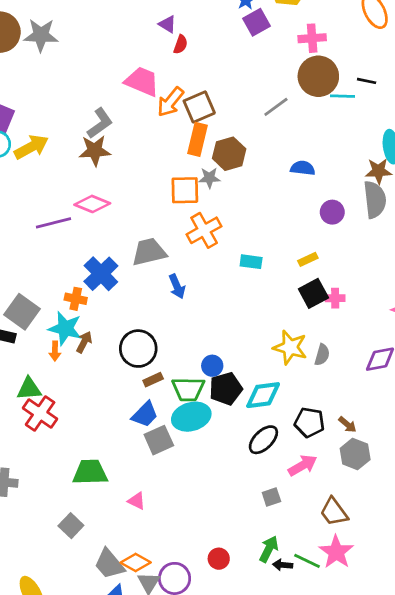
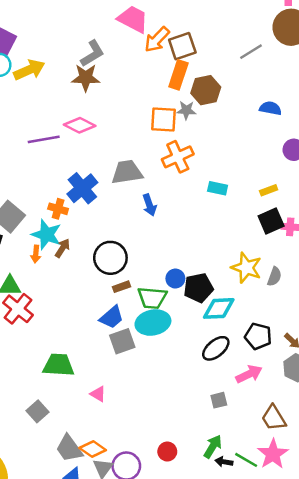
black pentagon: (226, 389) -> (198, 288), moved

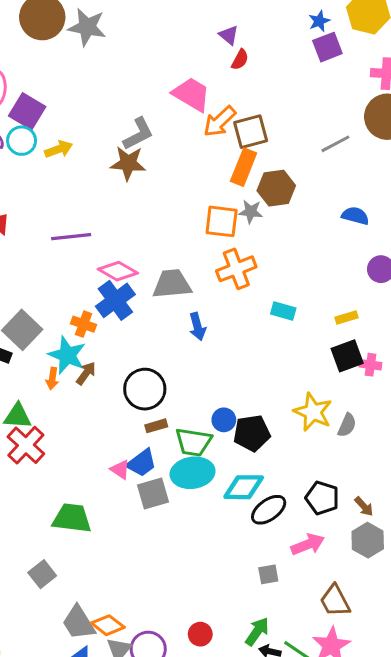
yellow arrow: (29, 70) -> (59, 149), size x0.7
pink diamond: (80, 125) -> (118, 271), moved
cyan diamond: (219, 308) -> (244, 487), moved
pink triangle: (98, 394) -> (120, 470), moved

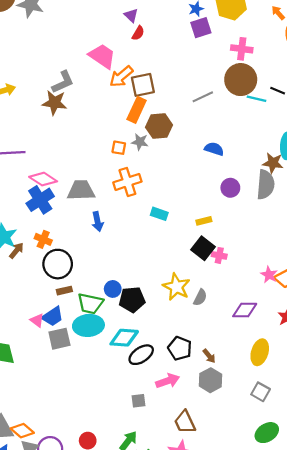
orange square: (222, 221) -> (119, 148), size x0.6
orange cross: (84, 324) -> (43, 239), moved
black square: (347, 356) -> (203, 248), turned -35

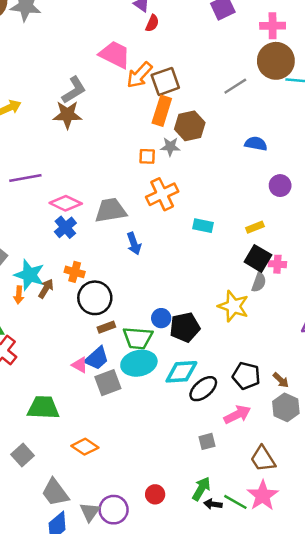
blue cross: (40, 200) -> (65, 227), size x0.7
gray semicircle: (200, 298) -> (259, 282), moved
orange diamond: (22, 431) -> (85, 447), moved

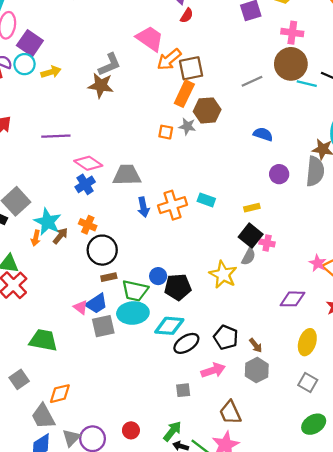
orange cross: (162, 194) -> (173, 205), moved
orange diamond: (85, 447) -> (60, 394), moved, turned -55

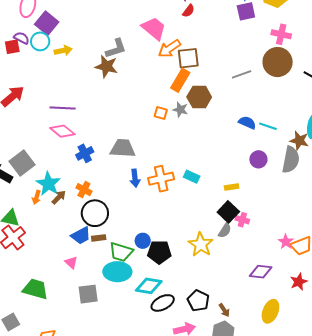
cyan line: (307, 84) -> (268, 126), moved
pink diamond: (88, 163) -> (62, 131), moved
blue trapezoid: (96, 303) -> (81, 236), moved
gray square: (103, 326) -> (88, 294), moved

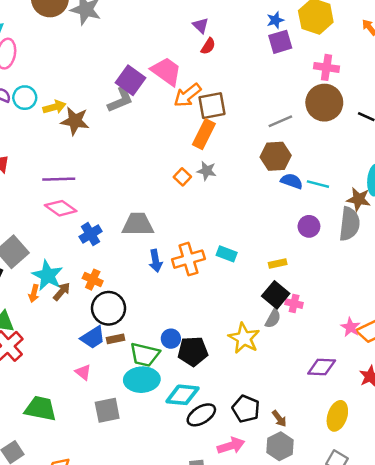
purple square: (47, 23) -> (130, 80), moved
brown star: (106, 66) -> (75, 121), moved
brown hexagon: (199, 97) -> (276, 156), moved
orange square: (161, 113) -> (182, 177), turned 32

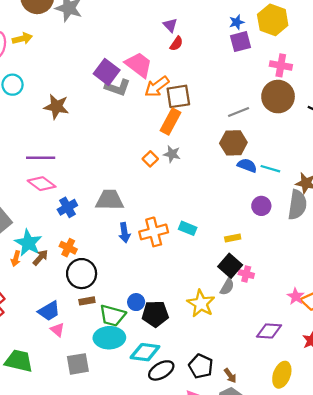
gray L-shape: (120, 100) -> (118, 88), moved, turned 40
yellow arrow: (54, 107) -> (22, 39), moved
blue trapezoid: (93, 337) -> (49, 311), moved

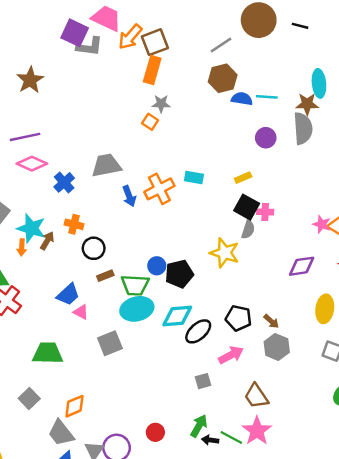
brown star: (56, 107) -> (30, 80), turned -30
orange square: (150, 159) -> (150, 122), moved
black circle: (82, 274) -> (94, 248), size x0.7

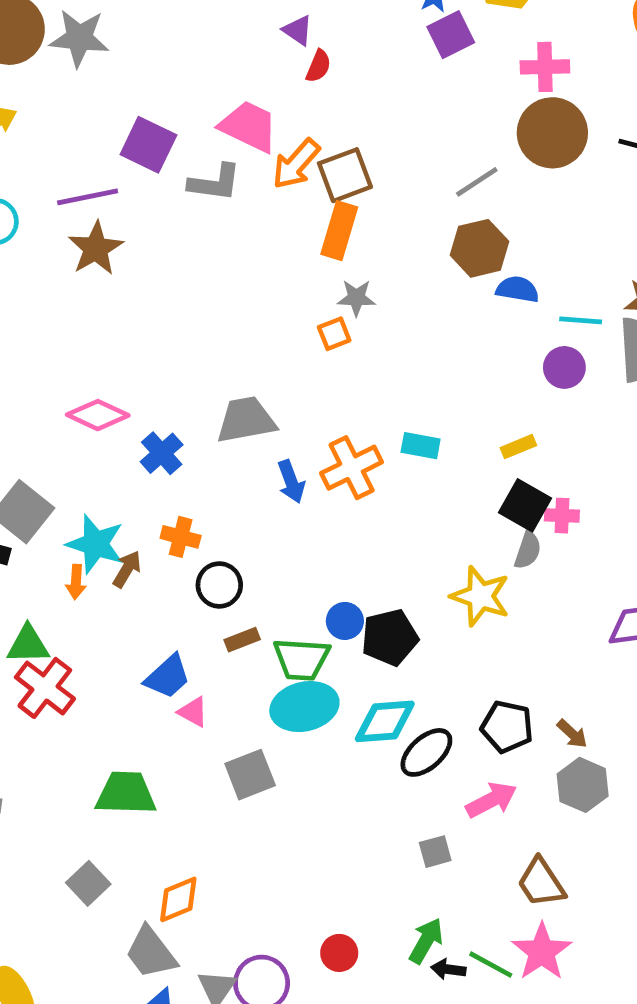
purple square: (75, 33) -> (148, 145), moved
cyan line: (267, 97) -> (581, 320), moved
orange square: (150, 122) -> (334, 334), turned 35
purple line: (25, 137) -> (88, 197), moved

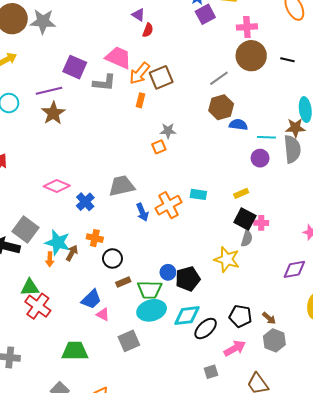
orange rectangle: (339, 231) -> (140, 100), moved, size x0.6

